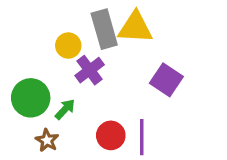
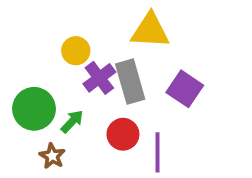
gray rectangle: (104, 29) -> (130, 82), moved
red circle: (111, 135) -> (123, 134), moved

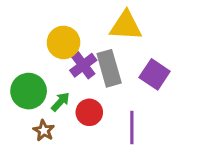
yellow circle: (76, 51) -> (63, 42), size x1.4
red circle: (123, 134) -> (89, 112), moved

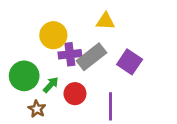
yellow triangle: (126, 26) -> (105, 21), size x0.7
purple cross: (83, 65) -> (70, 54), turned 30
gray rectangle: (109, 68) -> (91, 57), turned 68

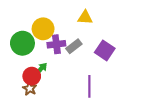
gray rectangle: (91, 57) -> (74, 46), size x0.7
green circle: (24, 76) -> (22, 43), moved
red circle: (75, 94) -> (32, 76), moved

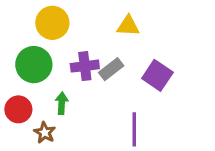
yellow circle: (43, 29) -> (52, 23), moved
green arrow: (41, 69) -> (62, 103), turned -40
red circle: (32, 76) -> (18, 109), moved

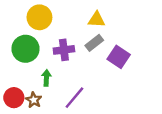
gray rectangle: (111, 69) -> (94, 43), moved
red circle: (18, 109) -> (14, 98), moved
purple line: (134, 129) -> (74, 98), moved, turned 40

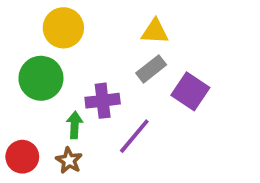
purple cross: (64, 50) -> (103, 101), moved
purple line: (74, 98) -> (134, 136), moved
brown star: (34, 100) -> (69, 160), moved

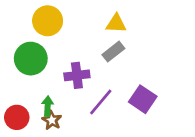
purple square: (190, 91) -> (143, 99), moved
green arrow: (75, 125) -> (48, 106), moved

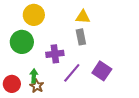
gray rectangle: (113, 52) -> (81, 37), turned -63

